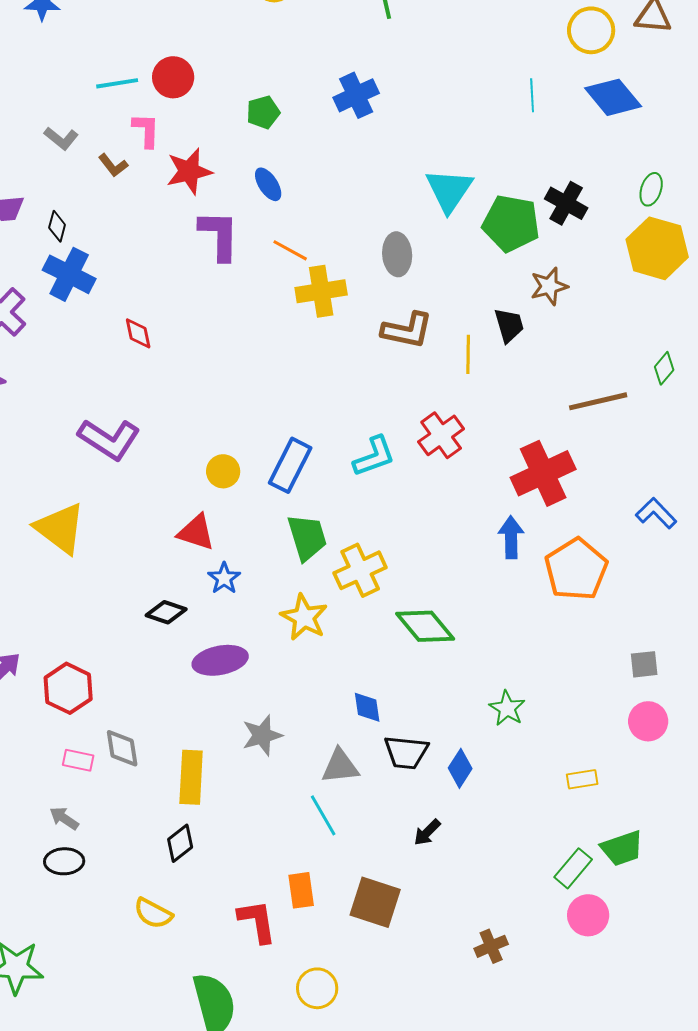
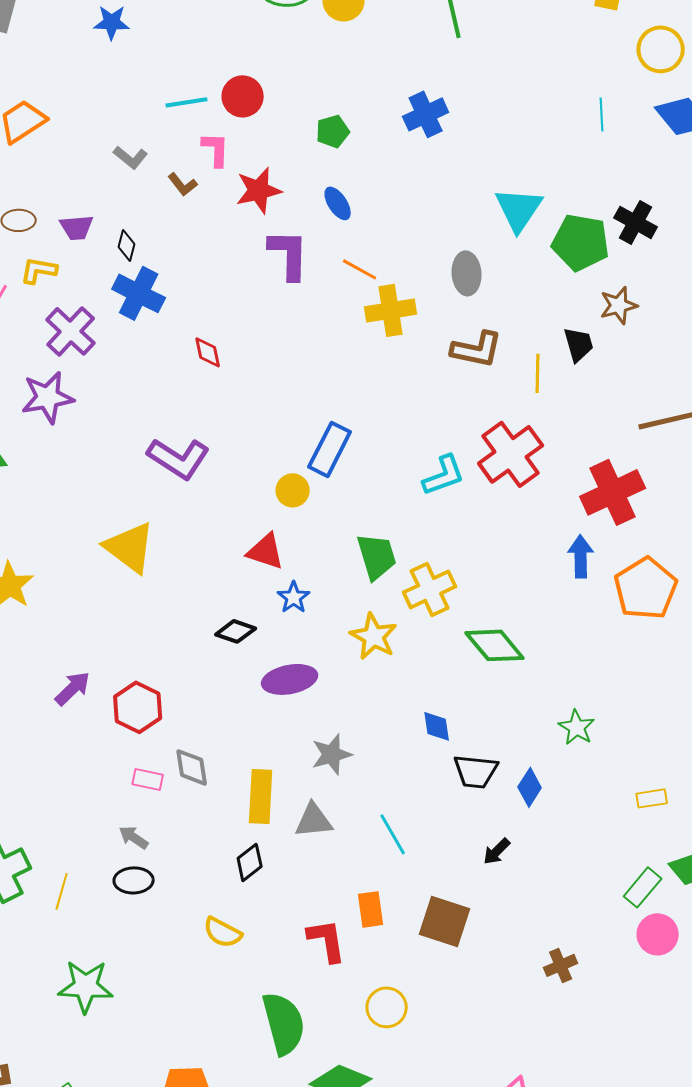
red cross: (441, 435) -> (511, 454), size x1.4
blue rectangle: (290, 465) -> (330, 449), moved
gray triangle: (340, 766) -> (314, 820), moved

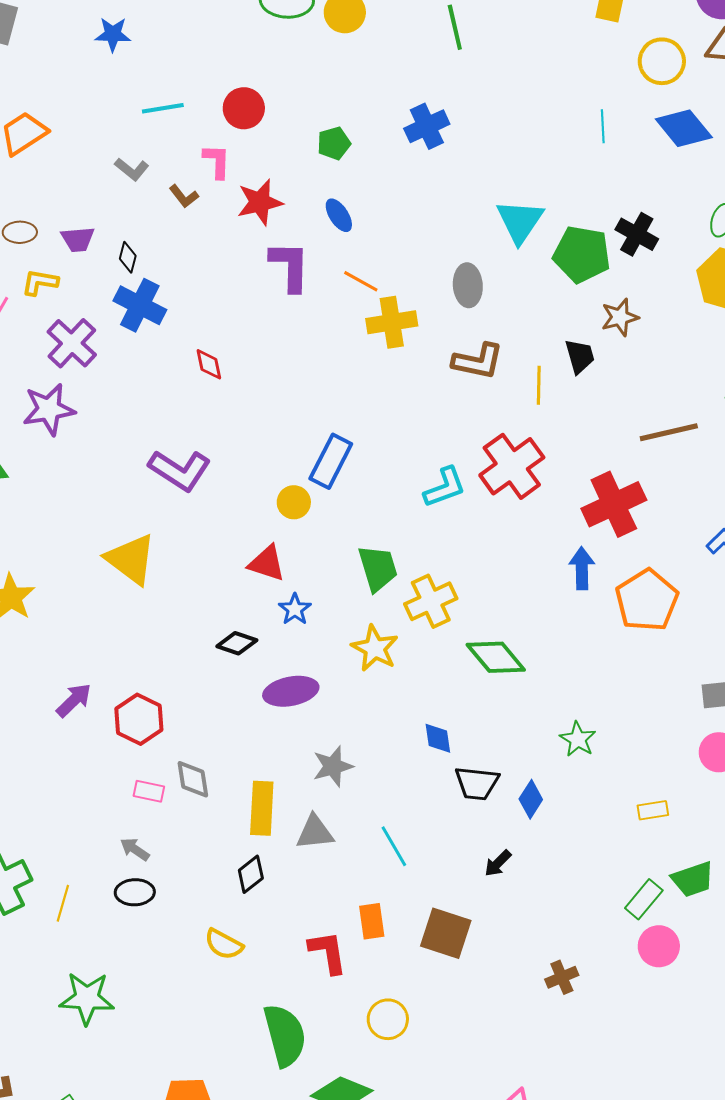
cyan line: (187, 102) -> (163, 108), moved

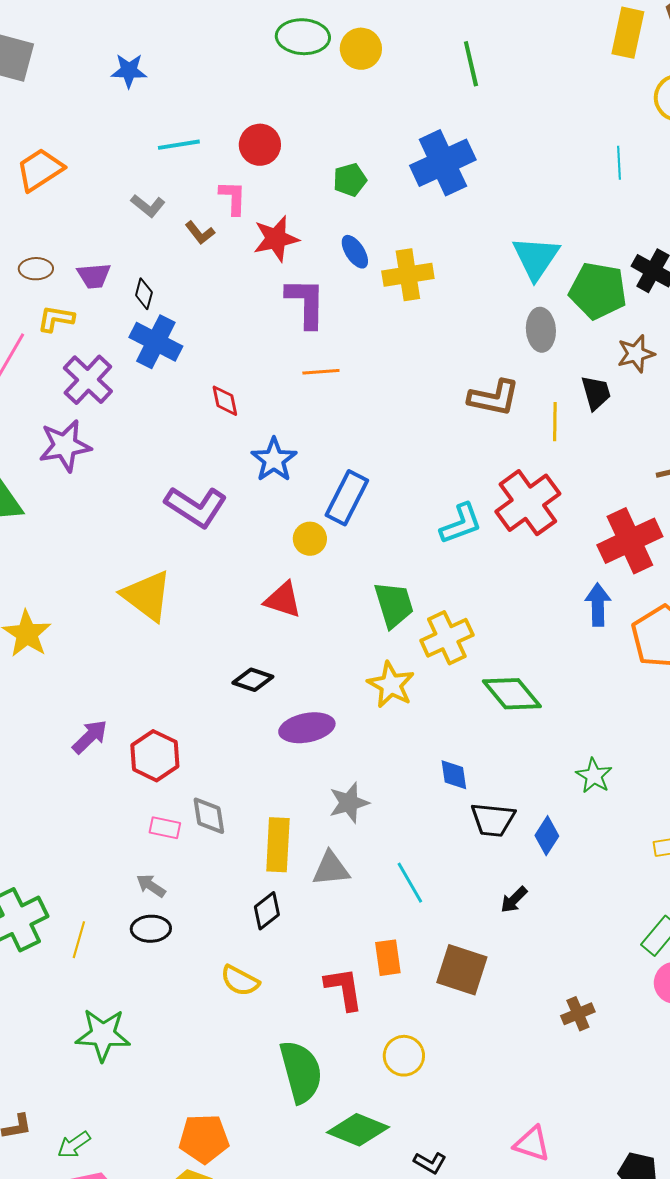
blue cross: (427, 126) -> (443, 163), size x1.4
orange line: (361, 281) -> (321, 372), moved, turned -33
gray ellipse: (468, 285) -> (541, 330), moved
yellow cross: (392, 322) -> (408, 275), moved
blue star: (295, 609) -> (274, 460), moved, size x1.4

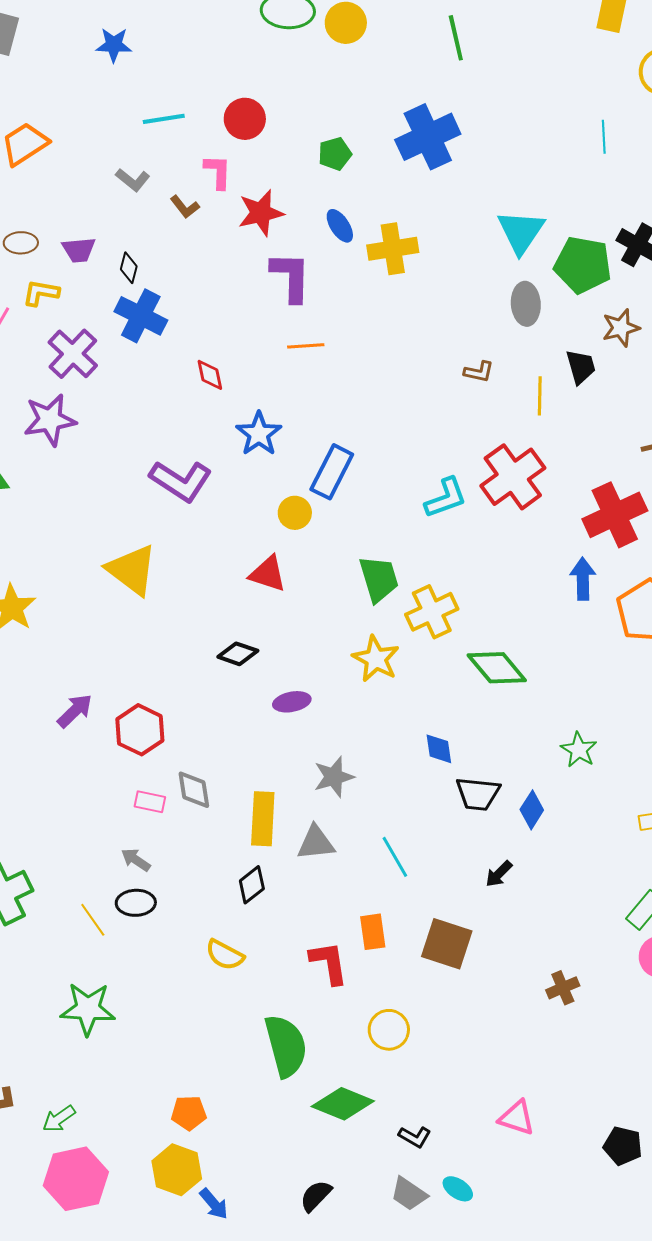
brown L-shape: (494, 398) -> (479, 372), size x0.6
purple ellipse: (307, 728) -> (292, 702), size x0.7
yellow line: (79, 940) -> (93, 920), moved, turned -51
orange pentagon: (204, 1139) -> (189, 1113), size x0.7

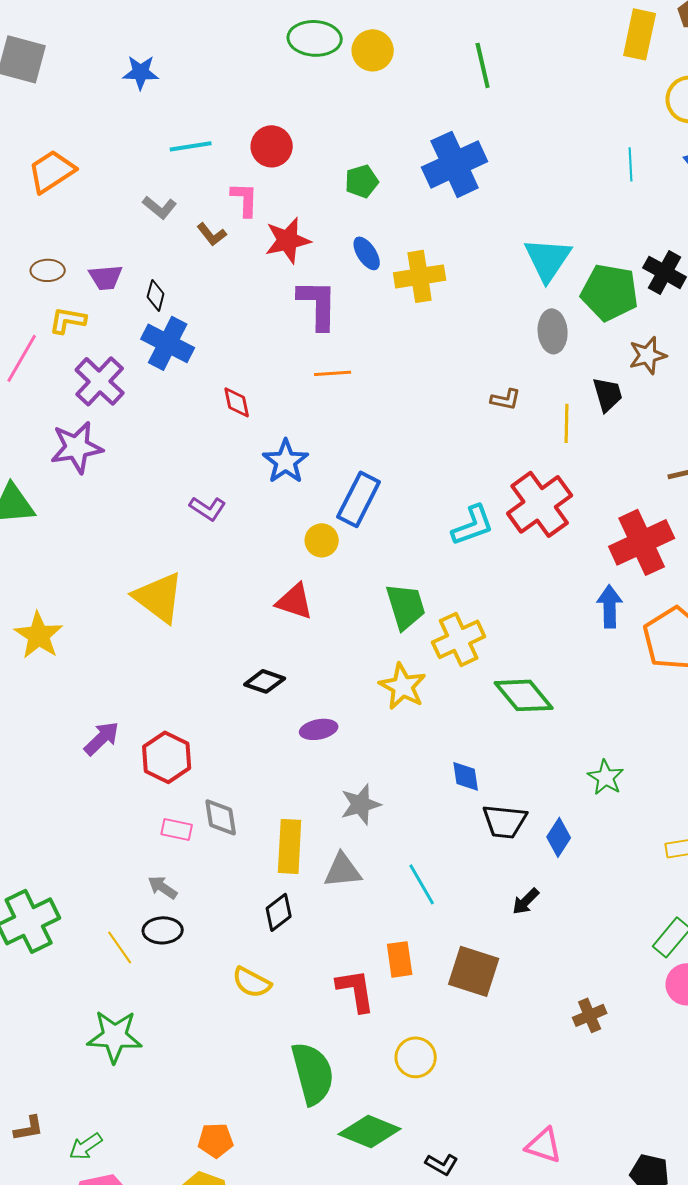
purple L-shape: (181, 481) -> (208, 508), size x0.6

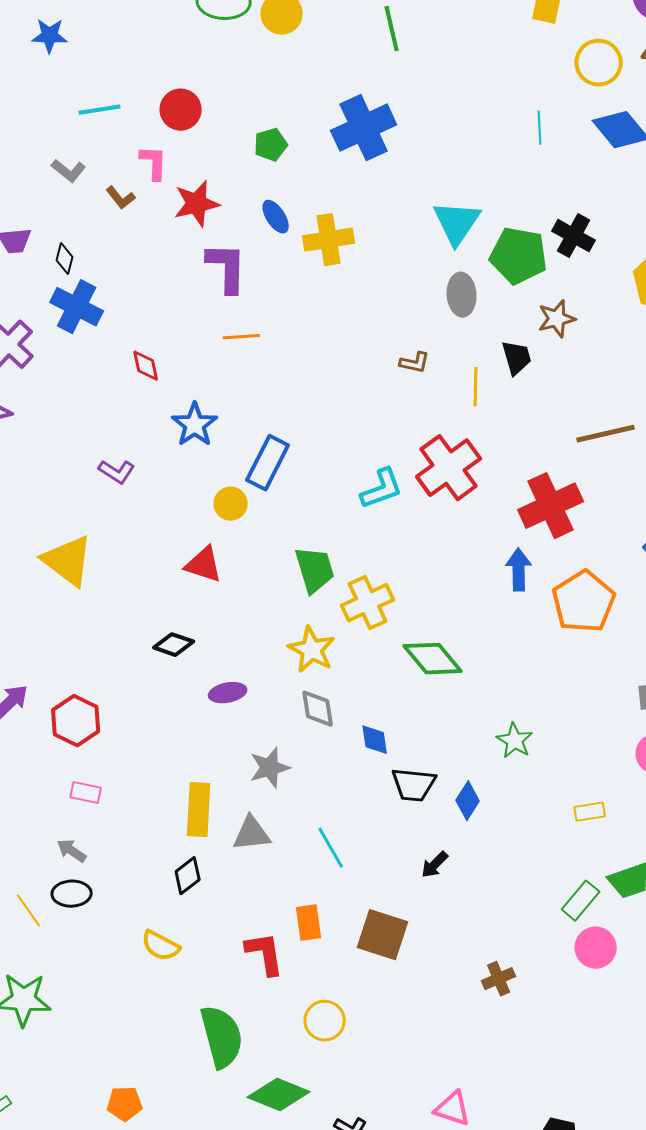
gray diamond: (221, 817) -> (318, 709), moved

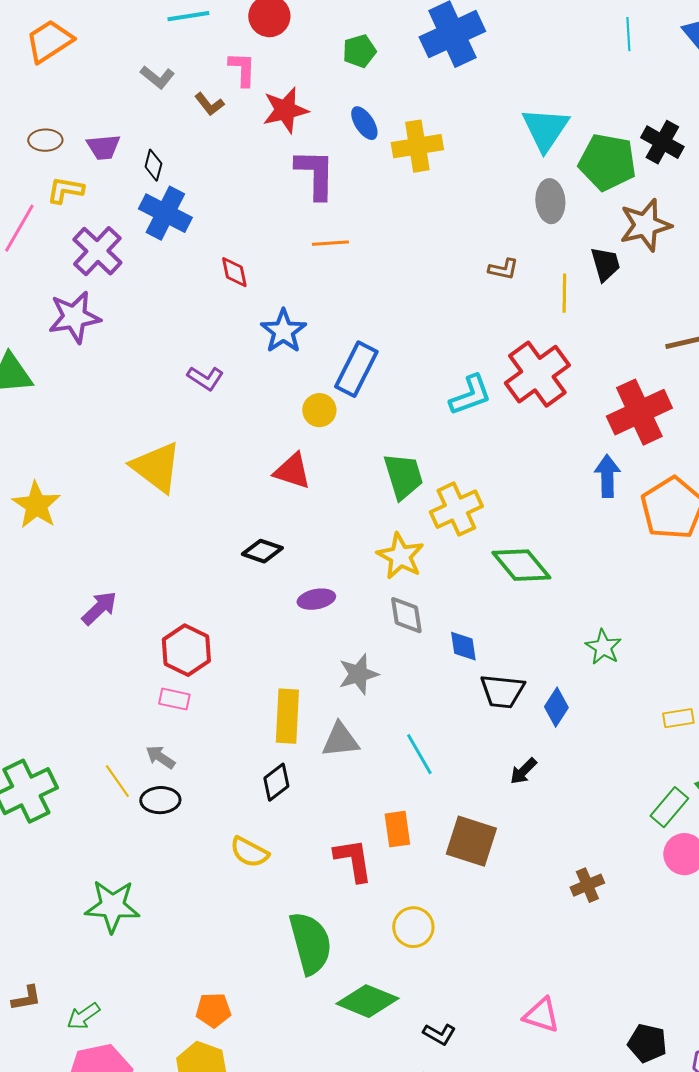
brown star: (557, 319) -> (645, 225), size x1.4
red hexagon: (76, 721) -> (186, 650), moved
yellow line: (29, 911) -> (117, 781), moved

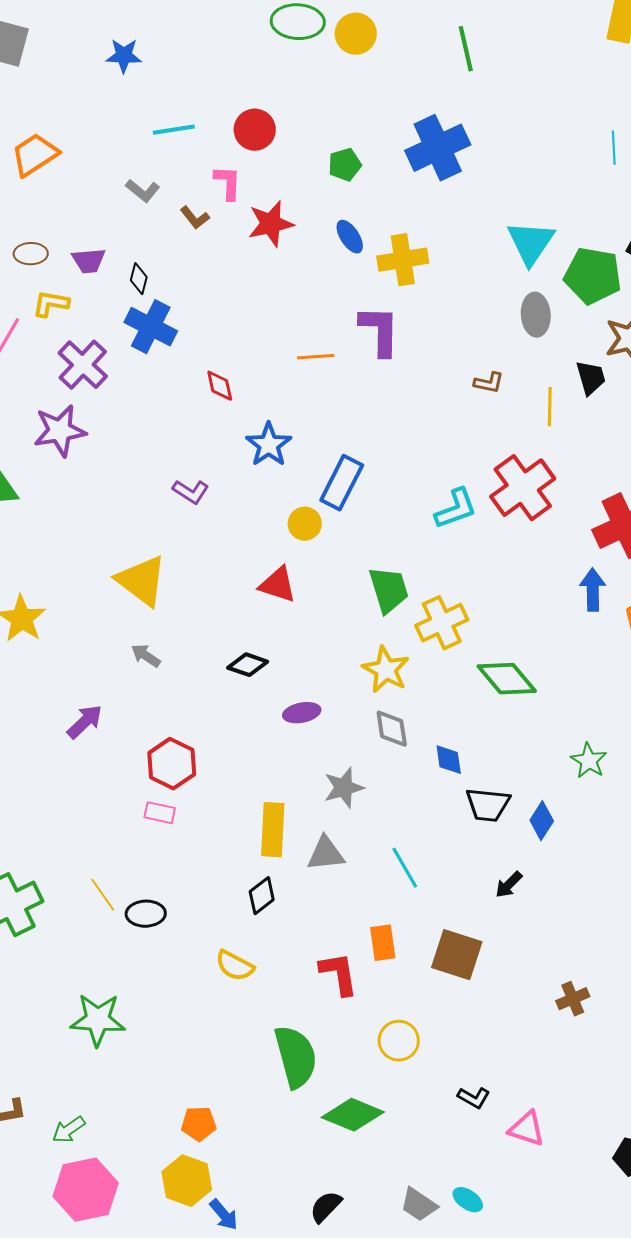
purple L-shape: (315, 174) -> (380, 331), moved
gray arrow: (160, 757) -> (146, 656), moved
black L-shape: (439, 1034) -> (474, 1098), moved

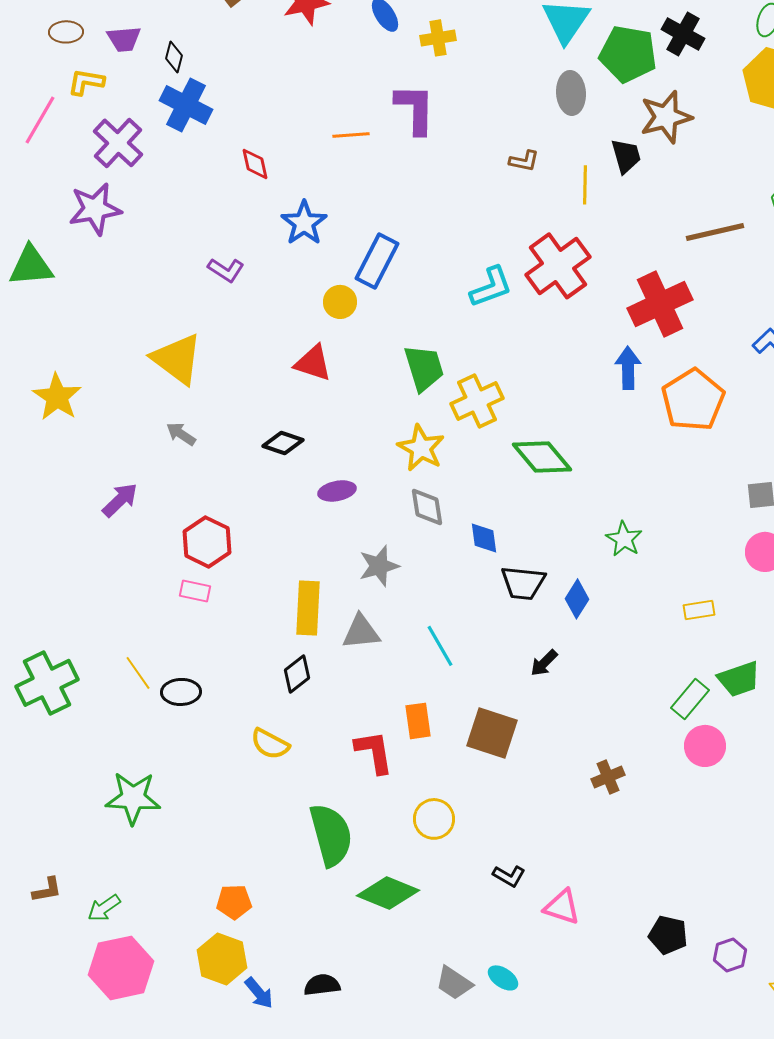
yellow cross: (403, 260) -> (438, 38), size x0.7
black semicircle: (326, 1207) -> (322, 985), moved, turned 39

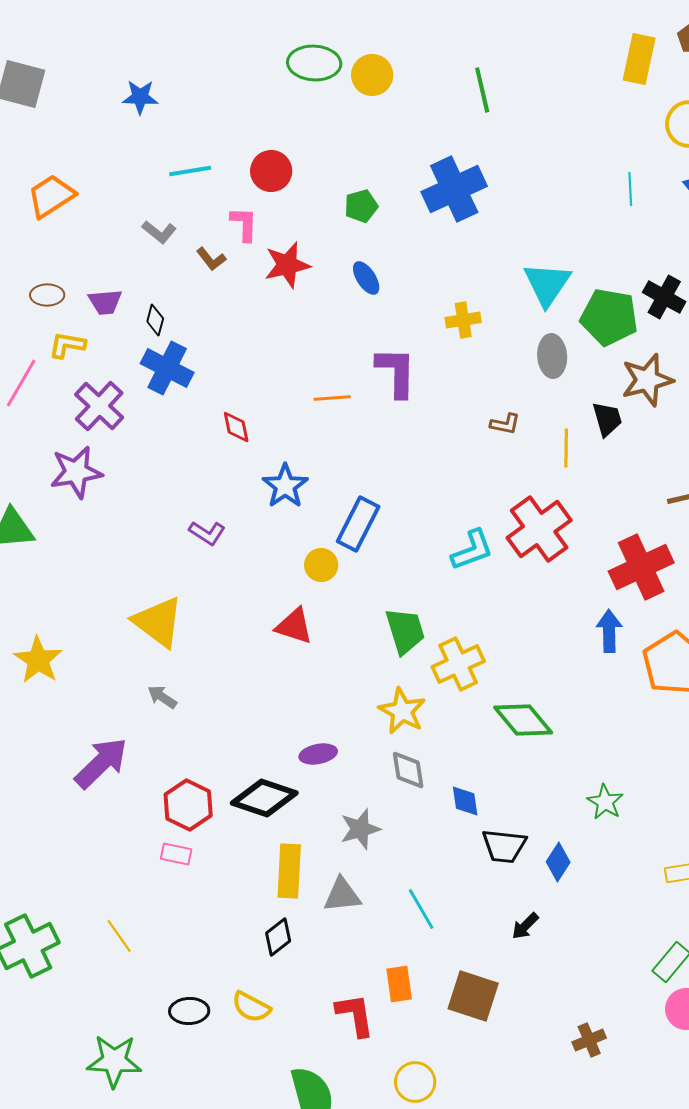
yellow cross: (438, 38) -> (463, 320), moved
black diamond: (283, 443) -> (264, 798), moved, size x1.6
purple arrow: (120, 500) -> (101, 763), size x1.5
black ellipse: (181, 692) -> (189, 1011), moved

